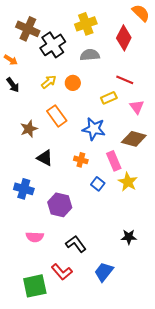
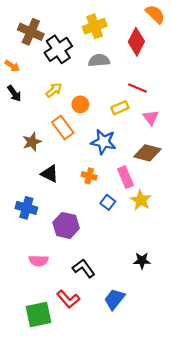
orange circle: (73, 83) -> (80, 104), moved

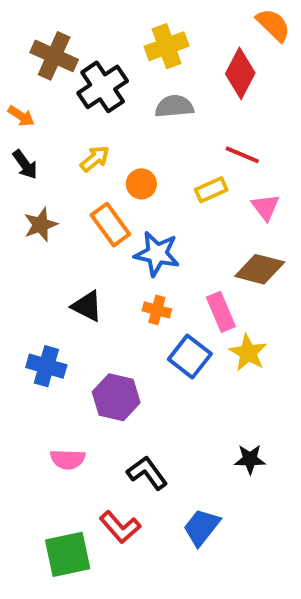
brown star: (32, 142) -> (41, 225), moved
blue star: (103, 142) -> (157, 254), moved
blue square: (108, 202) -> (190, 356), size x1.5

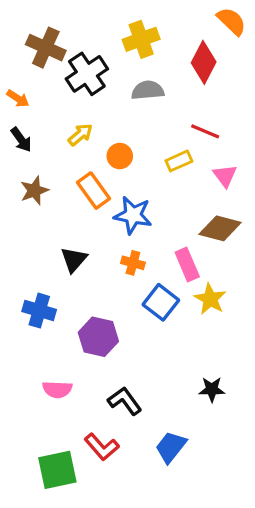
black triangle: (87, 306) -> (74, 260), turned 44

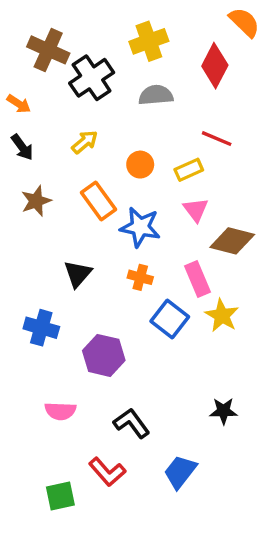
orange circle: (120, 156) -> (140, 165), moved
pink triangle: (225, 176) -> (196, 210), moved
green square: (57, 470) -> (60, 496), size x0.7

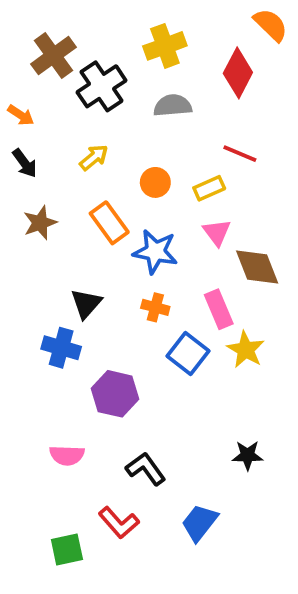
brown cross: (48, 50) -> (53, 56), turned 30
brown diamond: (232, 241) -> (257, 267), turned 54
blue cross: (41, 328) -> (61, 348), moved

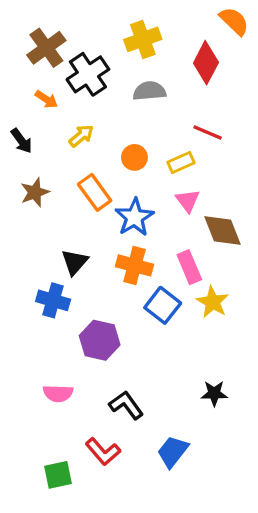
orange arrow: (21, 115) -> (46, 99), moved
blue star: (155, 252) -> (134, 217), turned 30
orange cross: (155, 307) -> (134, 265), size x1.5

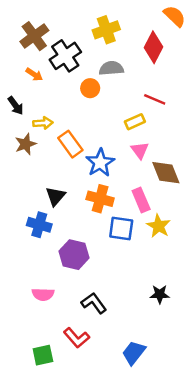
yellow arrow: (81, 136) -> (43, 123), moved, turned 36
orange circle: (134, 157) -> (90, 88), moved
blue square: (163, 305) -> (121, 228), turned -30
blue trapezoid: (173, 452) -> (134, 353), moved

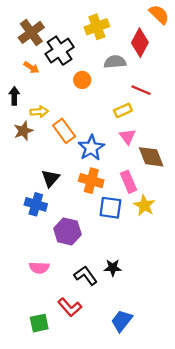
gray semicircle: (111, 68) -> (115, 62), moved
black arrow: (16, 106) -> (14, 96), turned -144
black star: (160, 294) -> (113, 268), moved

